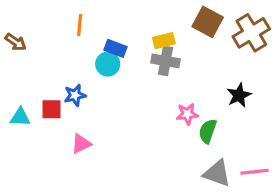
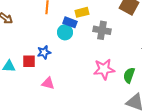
yellow rectangle: (164, 41) -> (82, 12), moved
pink star: (187, 114) -> (104, 69), moved, size x1.5
pink triangle: (81, 144) -> (48, 83), turned 40

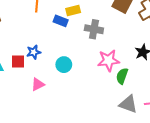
cyan circle: (65, 32) -> (64, 65), moved
pink star: (104, 69) -> (109, 60), moved
pink triangle: (48, 83) -> (38, 84), turned -40

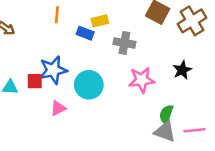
blue star: (34, 52) -> (53, 70), size x1.6
cyan circle: (64, 65) -> (89, 85), size x1.5
green semicircle: (122, 76) -> (166, 114), moved

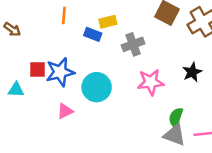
gray cross: (124, 43) -> (133, 44), turned -30
red square: (35, 81) -> (37, 70), moved

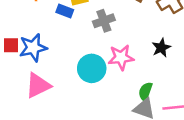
cyan circle: (97, 87) -> (92, 68), moved
pink triangle: (65, 111) -> (38, 85), size x1.6

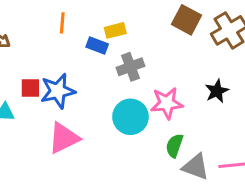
gray cross: (104, 21) -> (130, 67), moved
green semicircle: (145, 92) -> (174, 146), moved

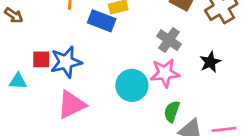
blue rectangle: (97, 46) -> (102, 21), size x1.4
gray cross: (130, 67) -> (169, 40), moved, turned -35

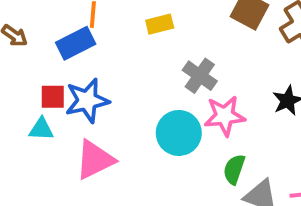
blue rectangle: (102, 21) -> (76, 43), moved, turned -48
gray cross: (169, 40) -> (200, 76), moved
cyan triangle: (18, 81) -> (41, 129), moved

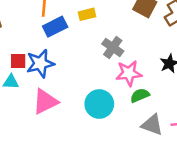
blue rectangle: (76, 43) -> (55, 27), moved
cyan circle: (179, 133) -> (99, 104), moved
green semicircle: (234, 169) -> (140, 95), moved, turned 48

